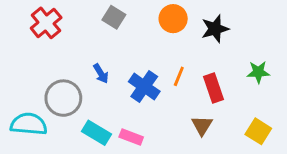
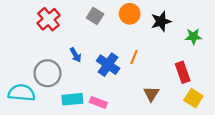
gray square: (114, 17) -> (95, 16), moved
red cross: (46, 23) -> (49, 19), moved
green star: (258, 72) -> (193, 37), moved
red rectangle: (214, 88) -> (183, 72), moved
cyan rectangle: (97, 133) -> (72, 99), turned -36

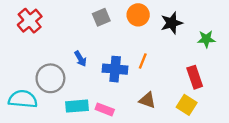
gray square: (95, 16) -> (101, 17), turned 35
red cross: (49, 19) -> (30, 21), moved
blue cross: (108, 65) -> (115, 69), turned -30
brown triangle: (151, 94) -> (147, 100), moved, turned -42
yellow square: (193, 98) -> (187, 105), moved

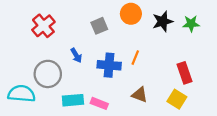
gray square: (101, 17) -> (99, 26), moved
red cross: (30, 21) -> (43, 26), moved
green star: (206, 39) -> (191, 24), moved

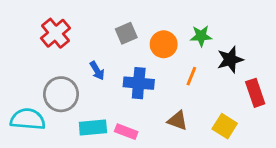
orange circle: (131, 14) -> (164, 44), moved
black star: (163, 21) -> (230, 60), moved
green star: (191, 24) -> (201, 36), moved
orange line: (135, 58) -> (191, 76), moved
red rectangle: (185, 73) -> (255, 93), moved

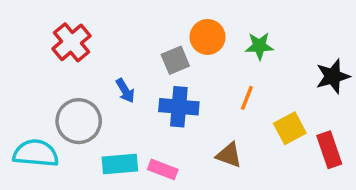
gray square: (126, 33) -> (175, 60), moved
orange circle: (164, 44) -> (208, 37), moved
black star: (230, 60) -> (333, 76), moved
red rectangle: (255, 93) -> (329, 150), moved
yellow square: (225, 126) -> (290, 128), moved, turned 30

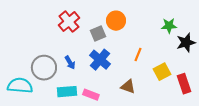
red cross: (72, 42) -> (69, 22), moved
green star: (259, 46) -> (169, 26), moved
blue arrow: (125, 91) -> (70, 63), moved
blue cross: (179, 107) -> (100, 60), turned 35

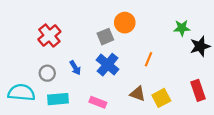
red cross: (69, 22) -> (49, 36), moved
gray circle: (44, 68) -> (47, 73), size x0.6
yellow square: (162, 72) -> (161, 98), moved
cyan rectangle: (67, 92) -> (58, 99), moved

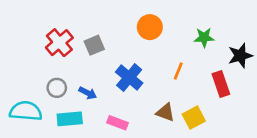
green star: (182, 28) -> (204, 37), moved
gray square: (105, 37) -> (94, 45), moved
blue arrow: (75, 68) -> (88, 93), moved, turned -32
red rectangle: (198, 90) -> (221, 84), moved

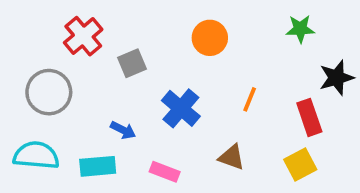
green star: (204, 37) -> (300, 29), moved
red cross: (59, 43) -> (83, 36), moved
gray circle: (57, 88) -> (49, 92), moved, size x1.6
yellow square: (194, 118) -> (300, 164), moved

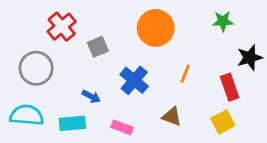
orange circle: (210, 38) -> (156, 28), size x1.4

